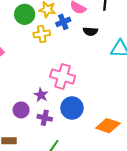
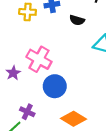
blue circle: (72, 108) -> (55, 86), moved
purple cross: (45, 118) -> (27, 112), moved

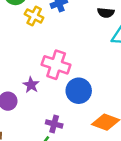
yellow cross: (28, 12) -> (34, 16), turned 35
black semicircle: (77, 20) -> (106, 13), moved

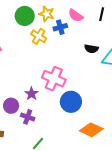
black semicircle: (106, 13) -> (91, 49), moved
purple cross: (54, 124) -> (28, 117), moved

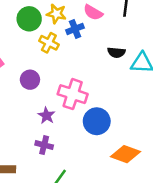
purple circle: (11, 106) -> (30, 80), moved

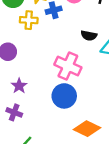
yellow cross: (49, 43) -> (29, 20), turned -30
pink cross: (73, 94) -> (68, 66), moved

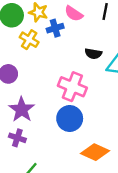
yellow cross: (29, 20) -> (29, 40), turned 30
purple star: (19, 86) -> (22, 110), size x1.5

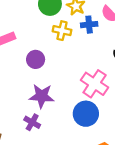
yellow cross: (29, 40) -> (62, 31), turned -30
purple star: (22, 110) -> (42, 96), turned 30

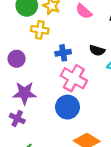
blue cross: (89, 25) -> (63, 53), moved

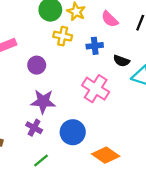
blue cross: (63, 53) -> (95, 46), moved
blue circle: (67, 107) -> (73, 132), moved

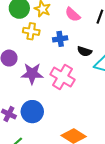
purple star: (43, 101) -> (32, 74), moved
blue circle: (73, 132) -> (32, 112), moved

